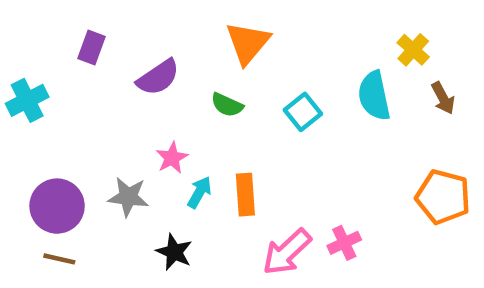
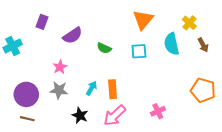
orange triangle: (248, 43) -> (143, 20), moved
cyan square: (303, 112) -> (139, 51), turned 35
pink star: (172, 158) -> (60, 67), moved
pink arrow: (287, 252) -> (115, 115), moved

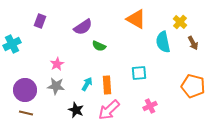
orange triangle: (143, 20) -> (136, 19), turned -40
purple semicircle: (73, 35) -> (83, 27), moved
cyan square: (139, 51) -> (139, 73), moved

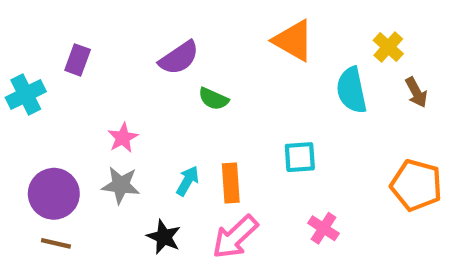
purple rectangle: (40, 21) -> (78, 60), moved
pink cross: (150, 106) -> (324, 228), turned -32

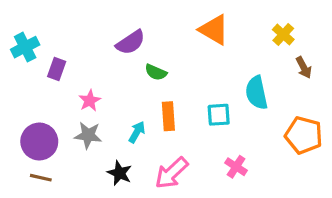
purple rectangle: (78, 60) -> (57, 69), moved
cyan semicircle: (352, 90) -> (257, 93), moved
cyan cross: (26, 95) -> (25, 47), moved
orange rectangle: (231, 183) -> (168, 116), moved

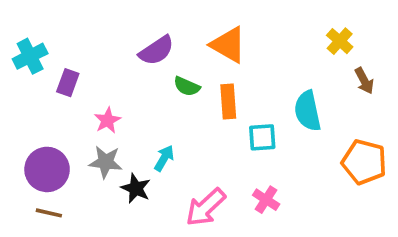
orange triangle: (214, 30) -> (228, 45), moved
orange rectangle: (168, 116) -> (228, 102), moved
pink cross: (236, 167) -> (266, 200), moved
black star: (120, 173) -> (136, 188), moved

